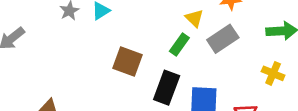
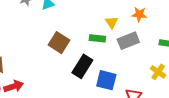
green rectangle: (179, 45) -> (97, 38), turned 49

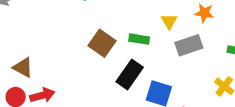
green rectangle: (97, 38) -> (139, 39), moved

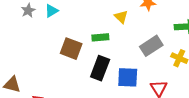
gray rectangle: (189, 45) -> (151, 46), moved

